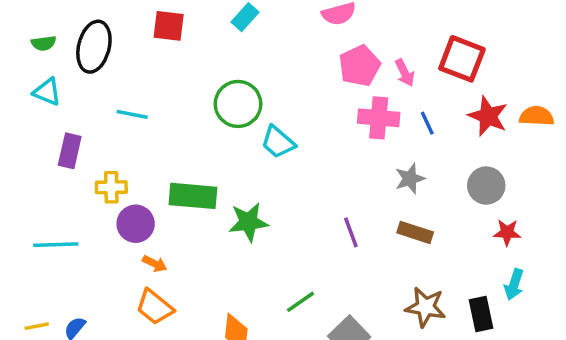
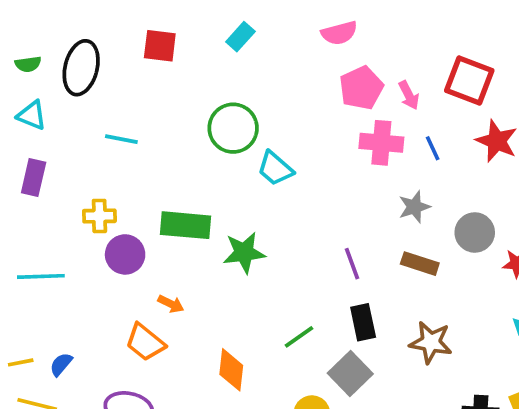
purple rectangle: (70, 151) -> (34, 178), moved
gray circle: (486, 186) -> (475, 232), moved
orange arrow: (155, 264) -> (171, 304), moved
black rectangle: (481, 314) -> (363, 322), moved

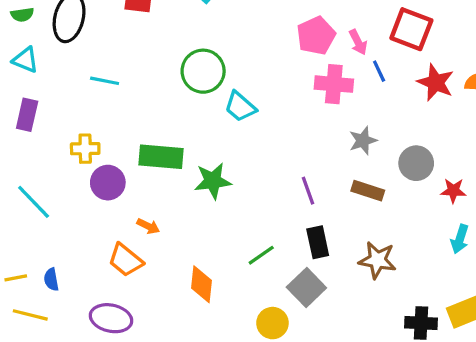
blue line: (433, 148) -> (379, 71), moved
cyan line: (41, 276) -> (34, 202), turned 48
blue semicircle: (61, 364) -> (51, 279), turned -50

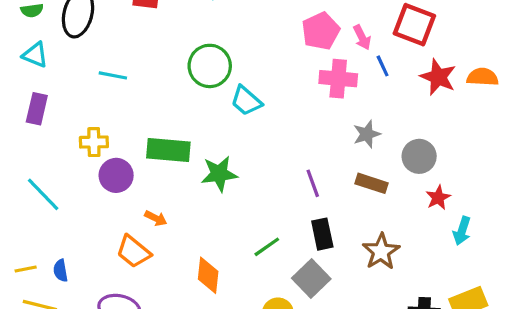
red star: (453, 191) -> (438, 198), moved, turned -30
brown star: (377, 260) -> (381, 252), turned 30

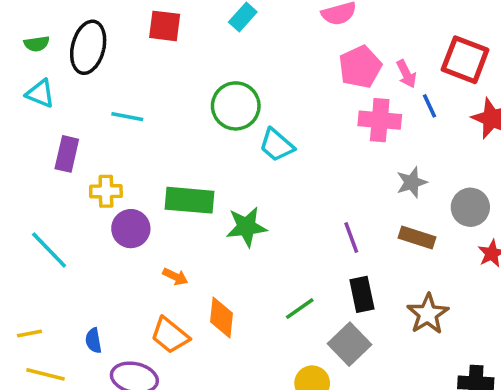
purple rectangle: (37, 109) -> (67, 154), moved
orange trapezoid: (134, 252) -> (170, 335), moved
blue semicircle: (61, 271) -> (94, 341), moved
orange diamond: (208, 275) -> (221, 317), moved

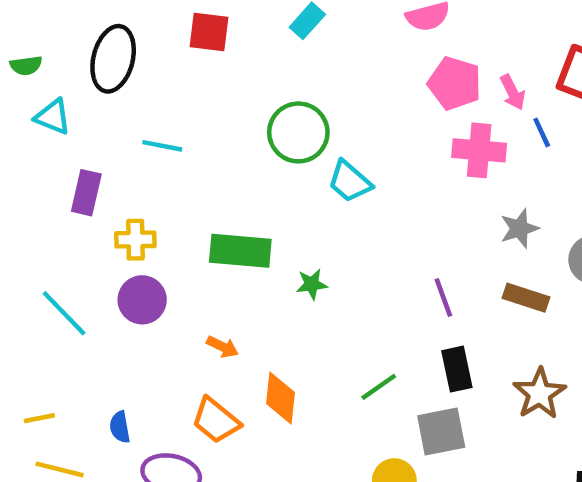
green semicircle: (37, 44) -> (26, 65), moved
pink pentagon: (360, 67) -> (455, 83), turned -30
green star: (246, 227) -> (312, 284), size x0.6
purple circle: (131, 229) -> (142, 300), moved
gray square: (349, 344) -> (441, 432), turned 33

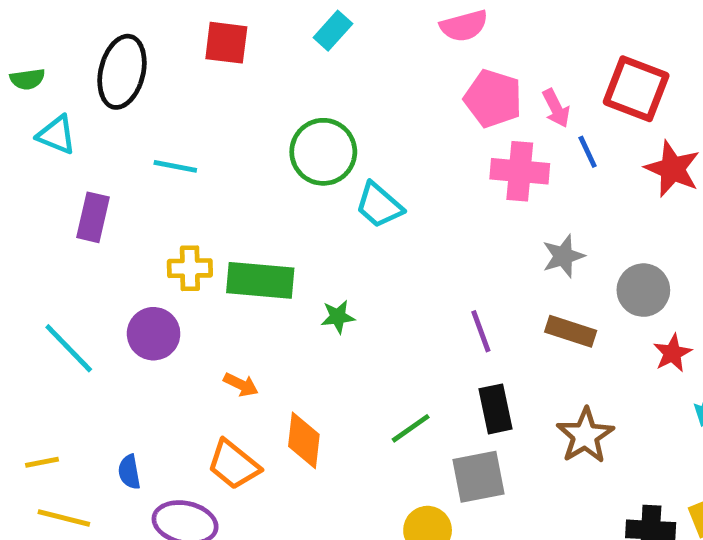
yellow cross: (135, 240) -> (190, 268), moved

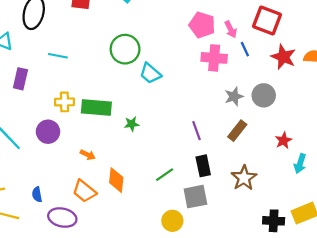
gray circle: (643, 290) -> (264, 95), moved
brown rectangle: (571, 331) -> (237, 131), turned -70

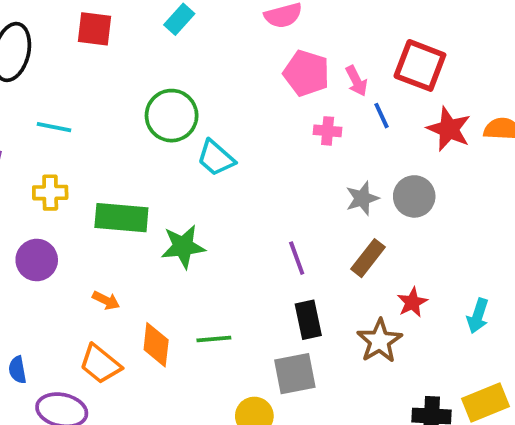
pink cross: (214, 58) -> (328, 131), size x0.6
yellow cross: (64, 102) -> (50, 193), moved
green star: (132, 124) -> (183, 247), size x1.6
red star: (283, 140) -> (412, 302), moved
green line: (165, 175) -> (214, 339), moved, turned 30

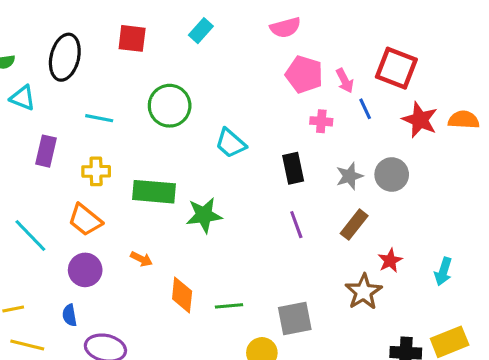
green circle: (172, 116) -> (170, 106), moved
purple circle: (37, 260) -> (85, 270), moved
black rectangle: (308, 320) -> (293, 168), moved
green line: (214, 339) -> (229, 306), moved
orange trapezoid: (100, 364) -> (85, 220), moved

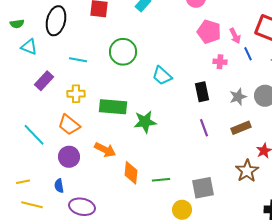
purple rectangle: (46, 151) -> (44, 81), turned 30
brown rectangle: (354, 225) -> (241, 128), turned 30
orange arrow: (141, 259) -> (105, 150), size x1.5

